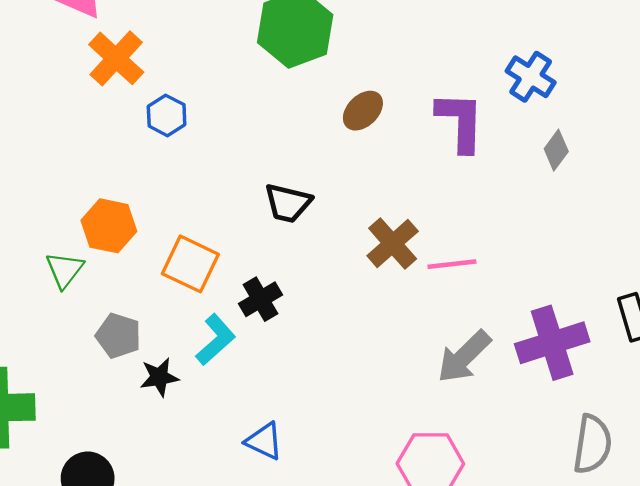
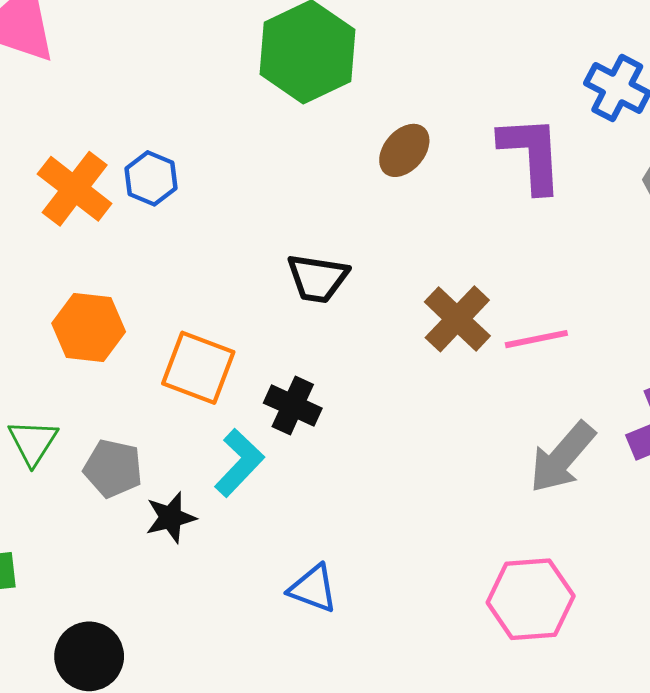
orange cross: (116, 58) -> (75, 189), moved
green triangle: (65, 270) -> (33, 442), moved
black cross: (261, 299) -> (293, 406), turned -30

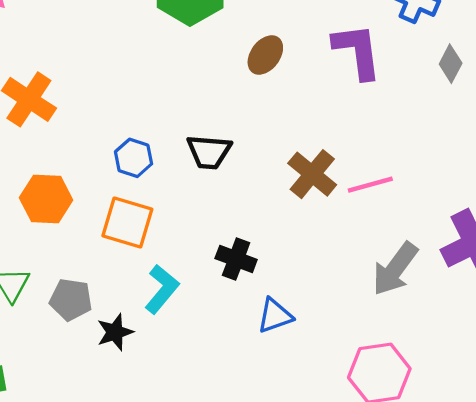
blue hexagon: (151, 178) -> (133, 158), moved
black cross: (293, 406) -> (236, 259), moved
blue triangle: (313, 589) -> (275, 316), moved, turned -36

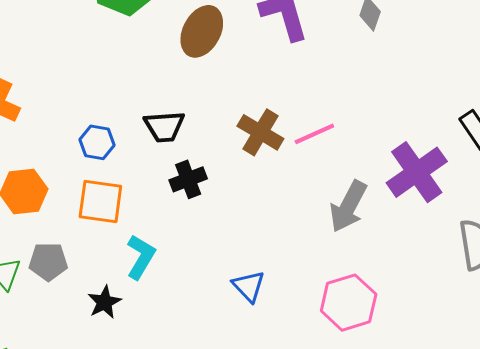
brown ellipse: (265, 55) -> (202, 31), size x1.4
black cross: (236, 259) -> (188, 179), moved, turned -33
gray pentagon: (71, 300) -> (48, 262), moved
blue triangle: (275, 316) -> (249, 286), moved, turned -45

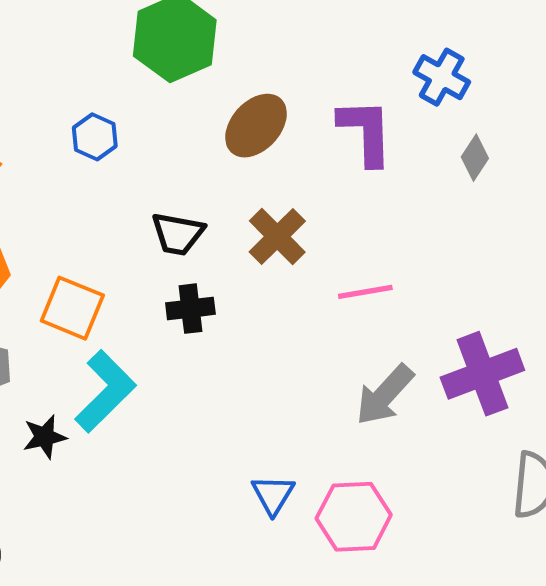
brown cross: (260, 132) -> (277, 236), moved
blue hexagon: (97, 142) -> (95, 137), moved
cyan L-shape: (141, 257) -> (105, 391), size x1.4
blue triangle: (249, 286) -> (273, 495), moved

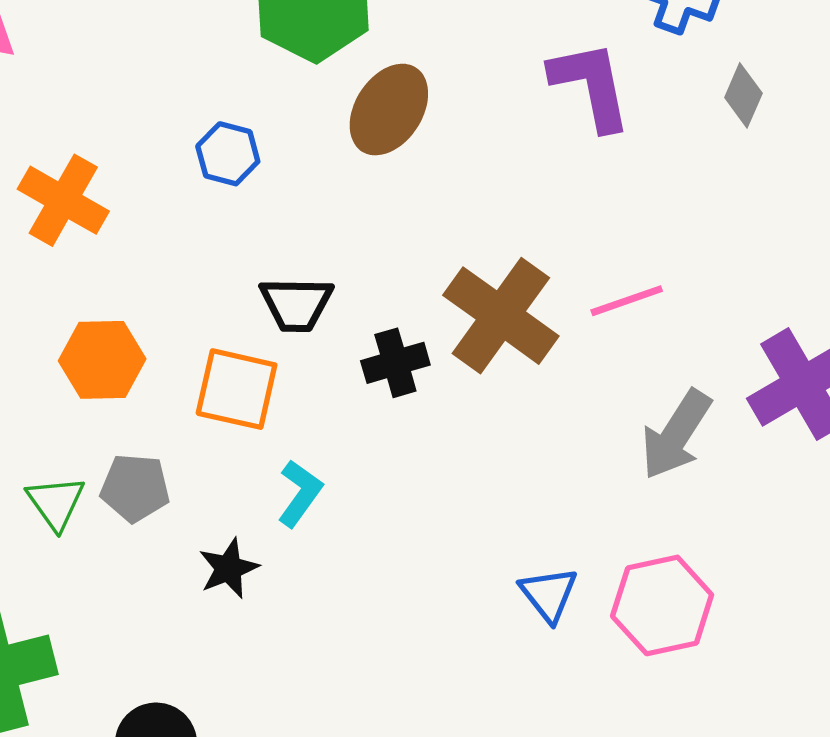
brown ellipse: (256, 126) -> (389, 110), moved
black trapezoid: (178, 234) -> (296, 304), moved
brown cross: (277, 236) -> (501, 316), moved, size x1.4
cyan L-shape: (105, 391) -> (300, 493), size x0.6

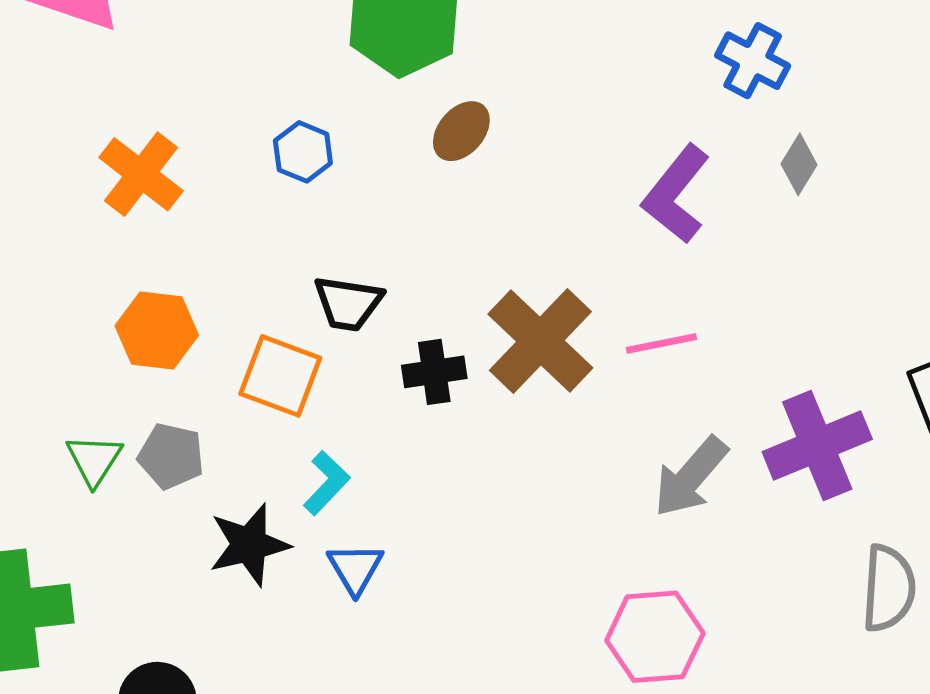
purple L-shape: (591, 85) -> (676, 194), moved, turned -138
brown ellipse: (389, 110) -> (461, 131), size x0.7
black star: (229, 568) -> (249, 545), size x1.4
blue triangle: (549, 594) -> (355, 568), moved

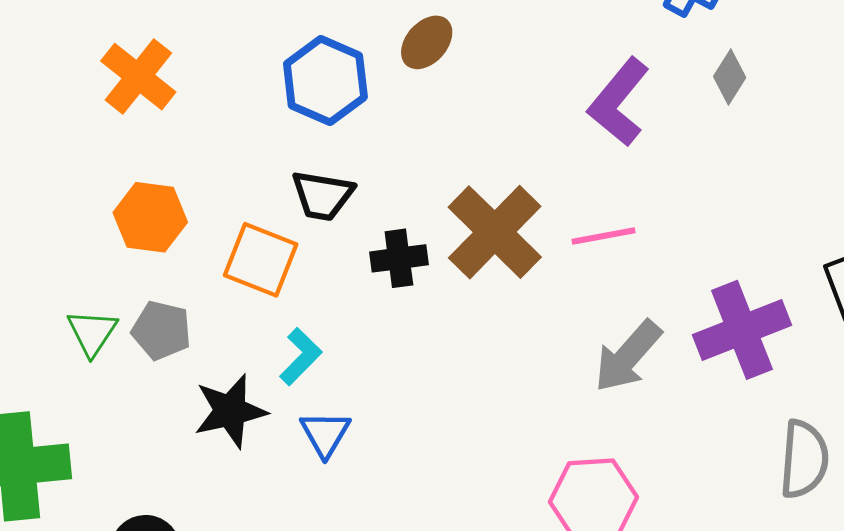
blue hexagon: (303, 152) -> (325, 81), moved, size x1.6

